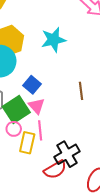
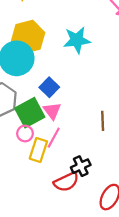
brown line: (81, 91) -> (103, 121), moved
pink line: (40, 130) -> (54, 138), turned 30
black cross: (67, 154) -> (81, 166), size x0.7

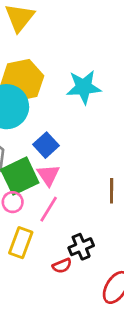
yellow rectangle: (38, 150) -> (21, 243), moved
red semicircle: (66, 182) -> (62, 266), size x0.6

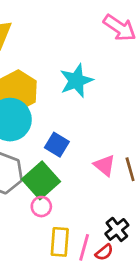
pink triangle: (48, 175) -> (105, 165), moved
pink line: (49, 209) -> (84, 247), moved

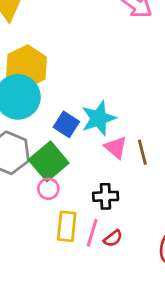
cyan star: (76, 81) -> (99, 118), moved
black cross: (117, 229) -> (106, 196), moved, turned 35

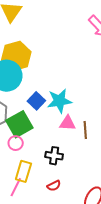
pink triangle: (116, 147) -> (67, 123), turned -48
pink line: (92, 233) -> (16, 187), moved

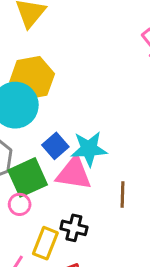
pink triangle: (67, 123) -> (74, 173), moved, size x1.5
yellow rectangle: (23, 171) -> (45, 243), moved

